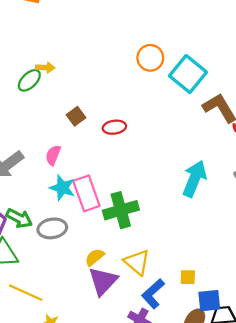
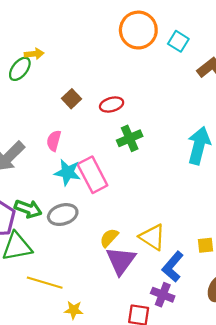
orange circle: (150, 58) -> (138, 30), size x1.4
cyan square: (188, 74) -> (178, 41), size x0.6
green cross: (121, 210) -> (130, 138), moved, size x0.7

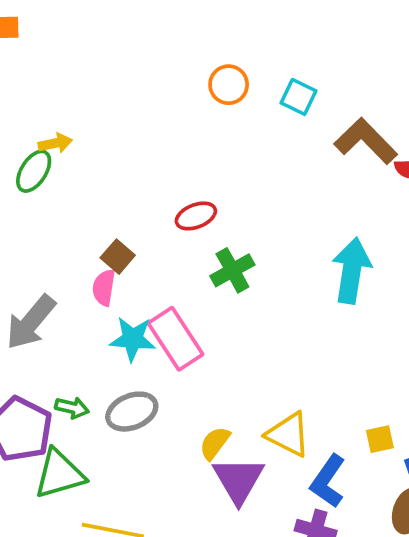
orange circle: (138, 30) -> (229, 85), size x0.6
brown square: (72, 99) -> (118, 257), moved
green arrow: (28, 209) -> (72, 408), size x0.7

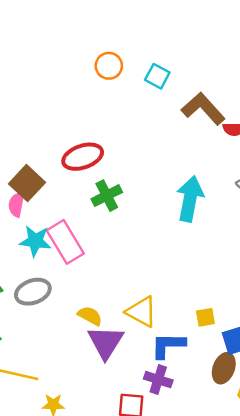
red ellipse: (196, 216) -> (83, 157), size x1.4
brown square: (118, 257) -> (27, 183), size x1.5
yellow semicircle: (215, 443) -> (90, 316), turned 80
blue L-shape: (328, 481) -> (168, 345), turned 54

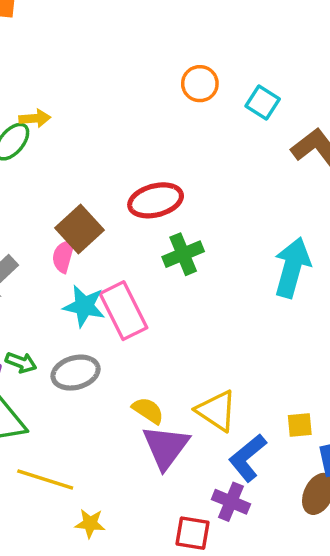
blue L-shape: (168, 345) -> (248, 458), turned -45

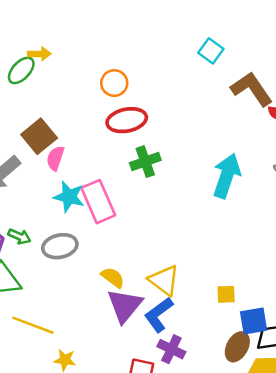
orange circle: (200, 84) -> (114, 83), moved
brown square: (80, 229) -> (39, 136), moved
blue L-shape: (248, 458) -> (159, 315), moved

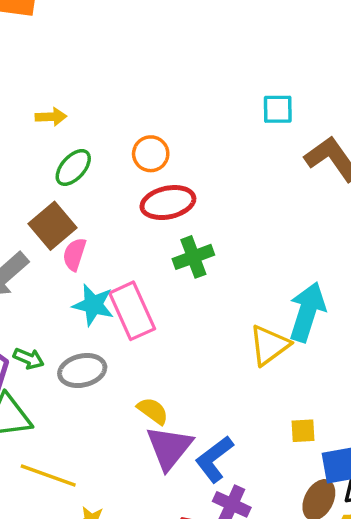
cyan square: (211, 51) -> (278, 109), turned -35
green ellipse: (21, 70) -> (73, 167), moved
cyan arrow: (227, 176) -> (307, 312), moved
yellow triangle: (164, 280) -> (269, 345), moved, turned 48

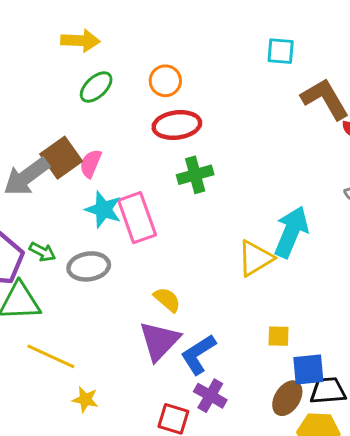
yellow arrow: (51, 117) -> (80, 41), size x1.4
brown square: (52, 226) -> (61, 158), moved
yellow semicircle: (153, 411) -> (167, 300), moved

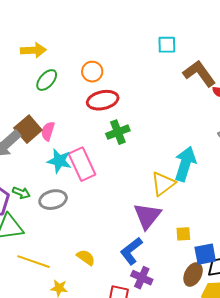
yellow semicircle: (167, 300) -> (86, 257), moved
purple triangle: (159, 341) -> (147, 216), moved

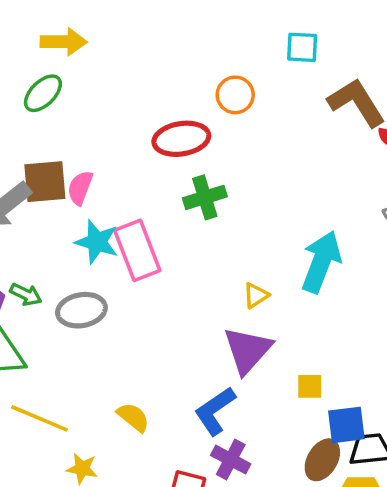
orange circle: (92, 72) -> (235, 95), moved
green ellipse: (47, 80) -> (43, 93), moved
brown square: (28, 129) -> (45, 182), turned 32
yellow triangle: (163, 184) -> (256, 295), moved, size x0.6

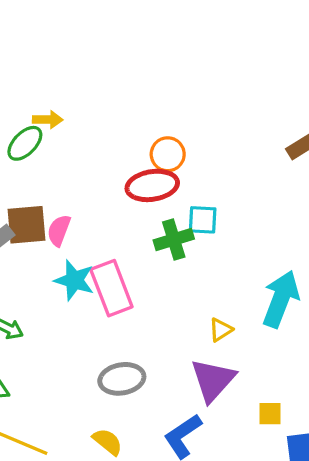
yellow arrow: (64, 42) -> (48, 120), moved, size x0.7
cyan square: (302, 47) -> (203, 220), moved
orange circle: (235, 95) -> (168, 154), moved
gray ellipse: (81, 310) -> (122, 379), moved

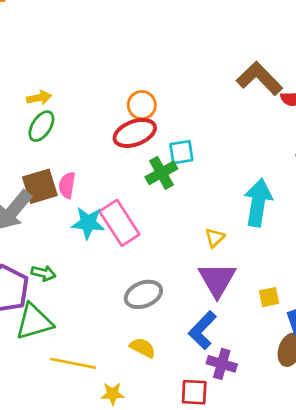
green ellipse: (25, 143) -> (41, 126), moved

